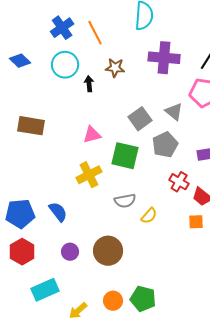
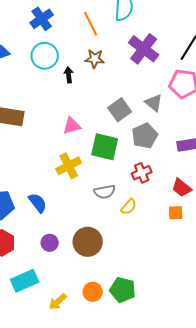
orange line: (95, 33) -> (91, 24), moved
purple cross: (164, 58) -> (144, 49), turned 32
red cross: (179, 182) -> (142, 173), moved, turned 36

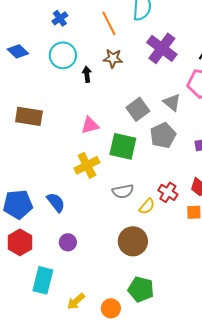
blue cross: (42, 19) -> (60, 18), size x0.7
red cross: (142, 173) -> (168, 192), moved, turned -36
brown circle: (88, 242) -> (133, 241), moved
cyan rectangle: (25, 281) -> (43, 280), turned -52
orange circle: (93, 292) -> (111, 308), moved

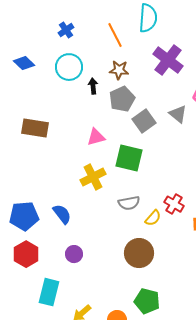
gray pentagon: (163, 135) -> (122, 99), moved

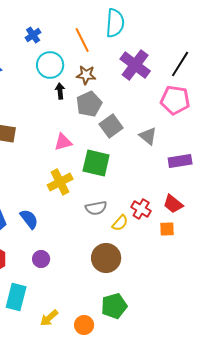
cyan circle: (69, 67) -> (50, 65), moved
gray triangle: (178, 114) -> (148, 136), moved
green pentagon: (147, 301) -> (114, 306), turned -30

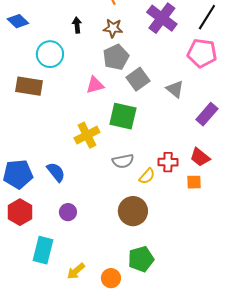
cyan circle: (50, 65) -> (50, 54), moved
black arrow: (60, 91) -> (77, 25), moved
pink triangle: (63, 142) -> (95, 85), moved
purple rectangle: (180, 161) -> (207, 114), turned -40
red cross: (141, 209) -> (168, 162), turned -30

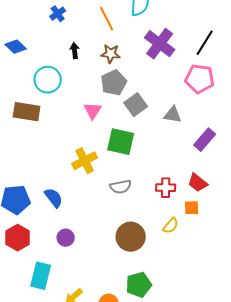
pink triangle: (95, 85) -> (93, 111), turned -42
gray triangle: (175, 89) -> (173, 115), turned -30
yellow semicircle: (147, 176) -> (171, 226), moved

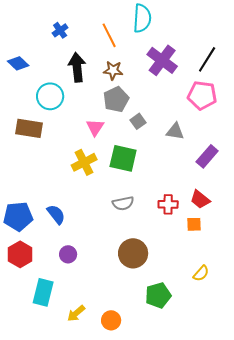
black arrow: (75, 51) -> (77, 67), size x1.8
gray square: (136, 105) -> (138, 121), size x0.7
yellow cross: (85, 161) -> (84, 162), moved
yellow semicircle: (171, 226) -> (201, 273), moved
green pentagon: (139, 285) -> (158, 295), moved

